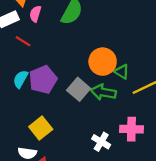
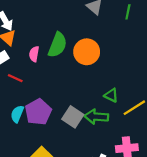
pink semicircle: (35, 14) -> (34, 54), moved
orange circle: (103, 62) -> (87, 52), moved

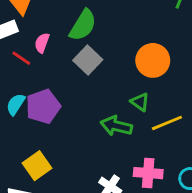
orange circle: (87, 52) -> (153, 60), moved
pink semicircle: (34, 54) -> (42, 43), moved
gray square: (73, 117) -> (88, 60), moved

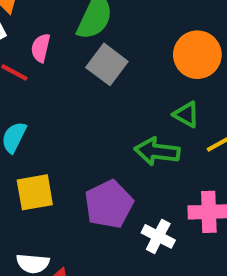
purple pentagon: (43, 106) -> (109, 204), moved
yellow square: (37, 166) -> (35, 192), moved, turned 32

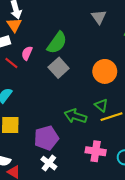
green triangle: (186, 114) -> (101, 105), moved
white cross: (158, 236) -> (49, 163), moved

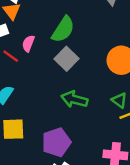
green arrow: (75, 116) -> (74, 99), moved

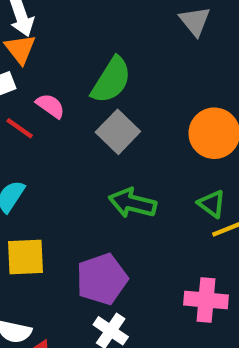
pink semicircle: (28, 44) -> (50, 106), turned 105

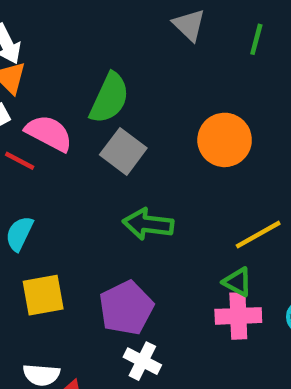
pink semicircle: (50, 106) -> (49, 133), size x1.5
green triangle: (212, 204) -> (237, 282), moved

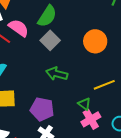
green triangle: (237, 282) -> (84, 104), moved
purple pentagon: (126, 308) -> (42, 109), turned 30
pink cross: (238, 316) -> (91, 119), turned -36

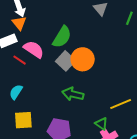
orange circle: (95, 41) -> (83, 59), moved

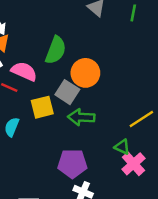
gray square: (66, 61) -> (67, 92), moved
yellow square: (23, 120) -> (42, 107), moved

